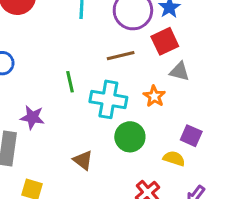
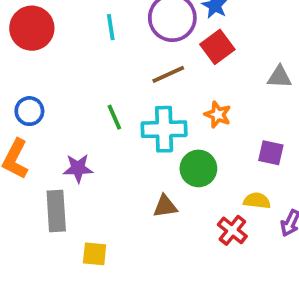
gray triangle: (180, 71) -> (279, 77), moved
yellow semicircle: (174, 158) -> (257, 201), moved
brown triangle: (83, 160) -> (165, 206), moved, turned -35

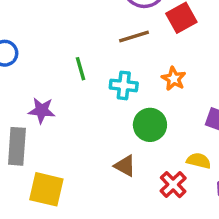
cyan cross: (164, 129) -> (124, 85), size x0.7
brown triangle: (165, 206) -> (125, 166), moved, turned 30
yellow square: (95, 254) -> (46, 189), size x1.5

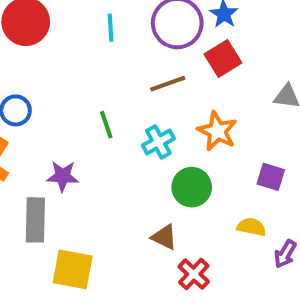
orange star: (174, 79) -> (217, 131), size x1.4
cyan cross: (124, 85) -> (158, 142), turned -32
red cross: (173, 185) -> (194, 274), moved

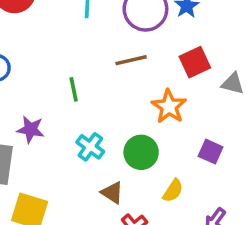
red square: (223, 59) -> (195, 62), moved
cyan cross: (158, 142) -> (90, 147), moved, turned -32
yellow semicircle: (251, 227) -> (173, 191), moved, turned 105

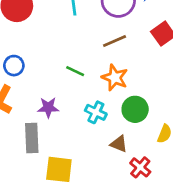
green line: (74, 89) -> (75, 71), turned -42
orange star: (169, 107) -> (115, 78), moved

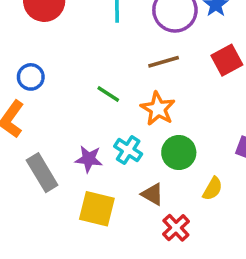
purple star: (48, 108) -> (89, 159), moved
gray rectangle: (32, 138) -> (42, 173), turned -36
yellow square: (59, 169) -> (97, 209), moved

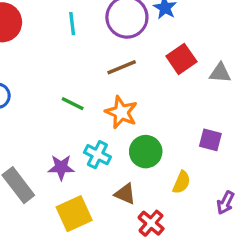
yellow square: (97, 209) -> (74, 214), turned -32

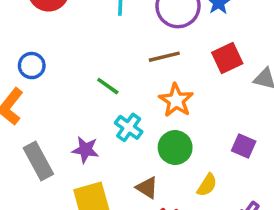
orange star: (121, 112) -> (176, 100), moved
cyan cross: (97, 155) -> (129, 127), moved

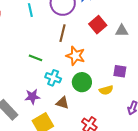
brown line: (164, 57) -> (63, 33), turned -48
yellow semicircle: (207, 185) -> (106, 90), moved, turned 56
brown triangle: (147, 188) -> (62, 103), moved

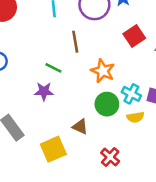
brown line: (63, 33) -> (75, 42), moved, turned -30
cyan cross: (53, 78) -> (131, 94), moved
purple star: (32, 97) -> (44, 91), moved

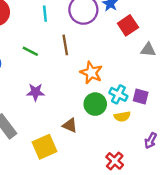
red square: (134, 36) -> (128, 25), moved
green line: (53, 68) -> (30, 51), moved
red cross: (110, 157) -> (115, 161), moved

